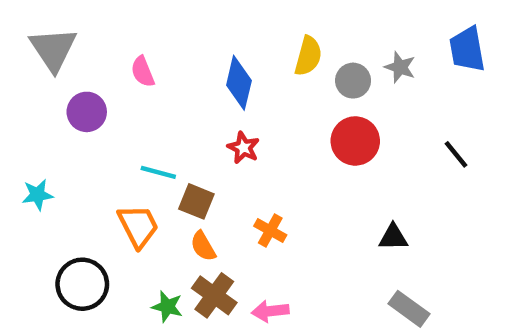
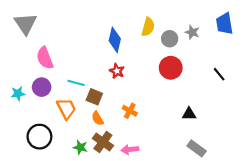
pink semicircle: (143, 72) -> (45, 58), moved, size x1.5
purple circle: (87, 112) -> (42, 87), moved

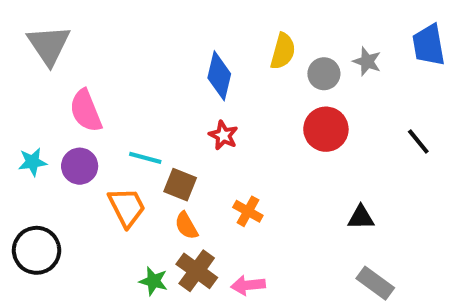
cyan star: (18, 94) -> (32, 162), moved
black circle: (39, 137) -> (37, 250), moved

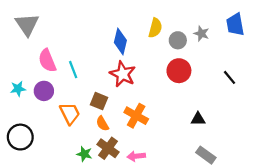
red star: (223, 135) -> (123, 74), size x1.6
cyan line: (145, 158) -> (73, 70), moved, turned 54
orange cross: (248, 211) -> (136, 116), size x1.5

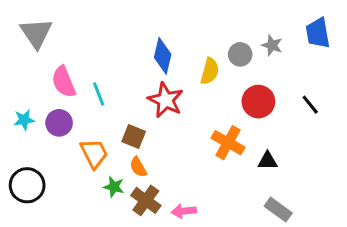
yellow semicircle: (155, 28) -> (210, 71), moved
red circle: (179, 71) -> (258, 102), moved
orange cross: (136, 116) -> (228, 143), moved
green star: (84, 154) -> (114, 187), moved

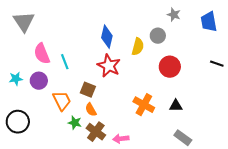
gray star: (272, 45) -> (174, 15), moved
black line: (310, 105) -> (217, 64), moved, turned -32
orange cross: (228, 143) -> (144, 105), moved

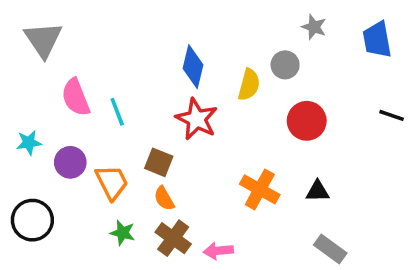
purple circle: (39, 81) -> (70, 162), moved
green star: (75, 123) -> (123, 233), moved

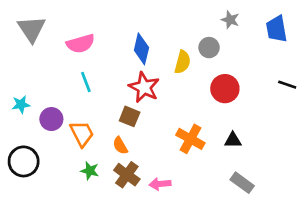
pink semicircle: (76, 97) -> (81, 44), moved, turned -84
brown square: (159, 162) -> (130, 116), moved

